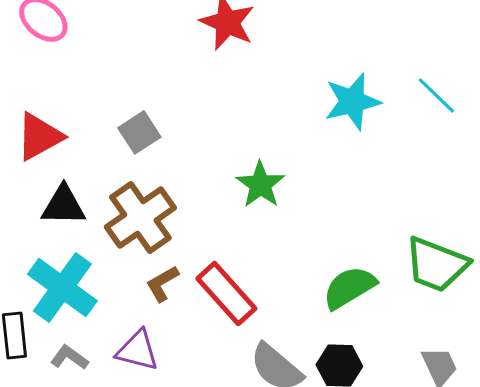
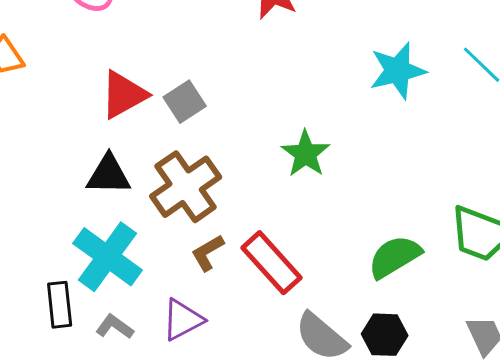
red triangle: (39, 136) -> (124, 95), moved
purple triangle: (137, 350) -> (183, 320), turned -42

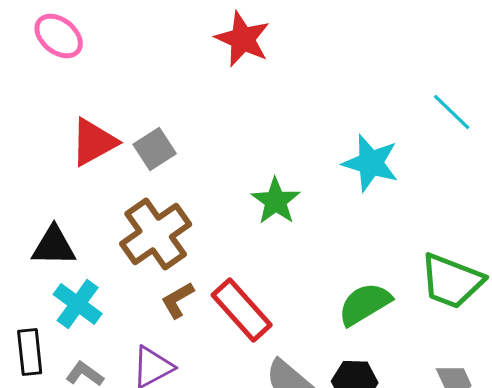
cyan star: (398, 71) -> (371, 163), moved, turned 30
black triangle: (109, 175) -> (54, 246), moved
cyan cross: (108, 257) -> (78, 304), size x0.7

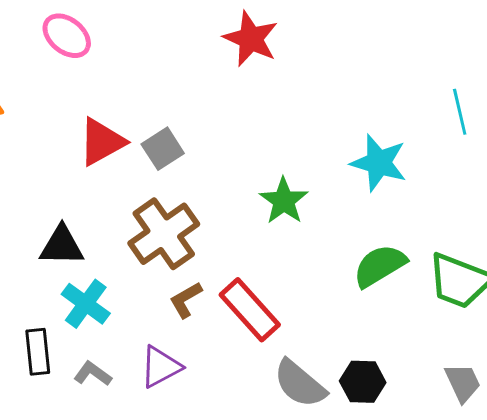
cyan line: (452, 112) -> (460, 112), turned 33
green semicircle: (365, 304) -> (380, 266), moved

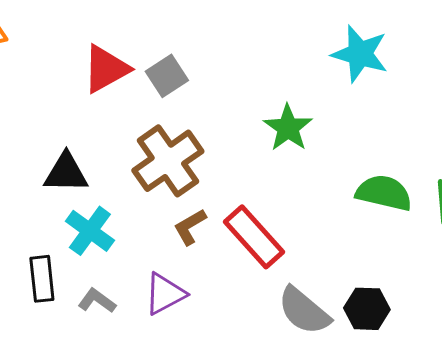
cyan star: (379, 163) -> (360, 54), moved
green semicircle: (380, 266) -> (384, 193), turned 44

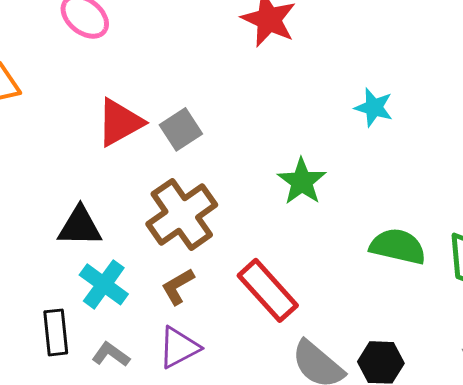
cyan star: (360, 54) -> (374, 107), size x0.7
brown L-shape: (190, 227) -> (178, 286), moved

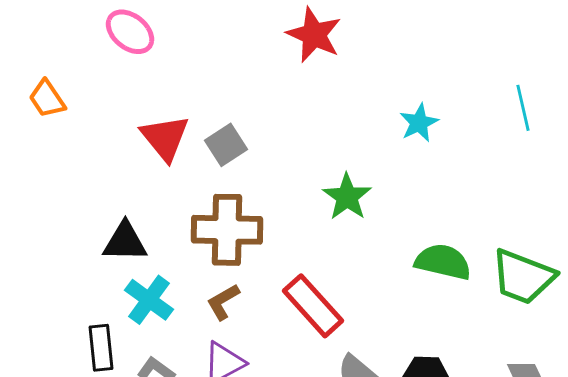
cyan star: (374, 107) -> (419, 123), turned 30
red triangle: (120, 122) -> (165, 138), turned -40
brown cross: (182, 214) -> (227, 230), turned 36

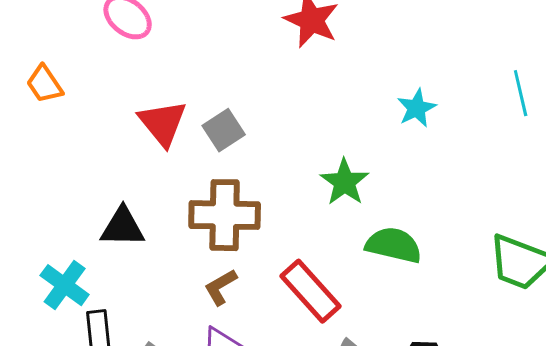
green semicircle: (443, 262) -> (394, 245), moved
cyan cross: (149, 300) -> (65, 285), moved

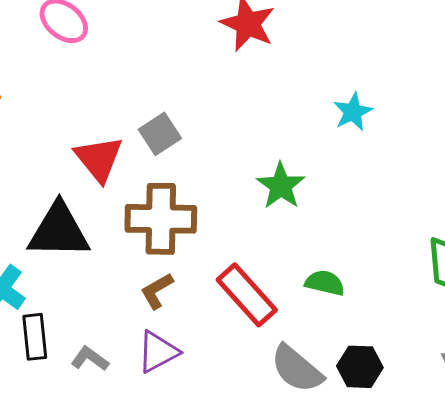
red triangle: (163, 123) -> (99, 159), moved
black triangle: (123, 227) -> (59, 231), size x1.4
green semicircle: (394, 245) -> (325, 283), moved, size x0.7

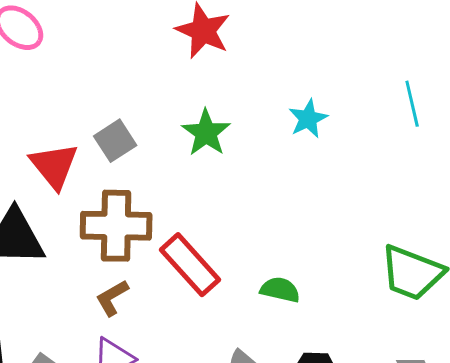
green star: (281, 186) -> (206, 133), moved
red rectangle: (247, 295) -> (190, 265), moved

